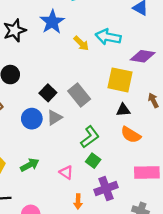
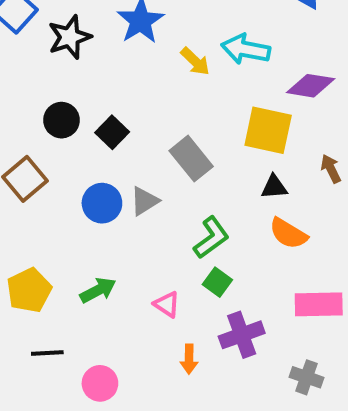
black square: (48, 93) -> (112, 132), moved

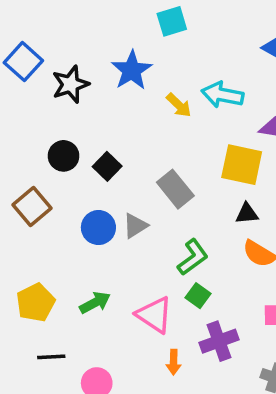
pink triangle: (167, 304) -> (154, 315), size x1.6

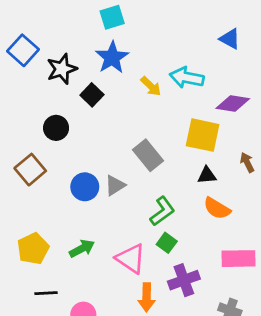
cyan square: (172, 21) -> (112, 17), moved
black square: (107, 166) -> (92, 95), moved
orange arrow: (174, 362) -> (147, 297), size x1.4

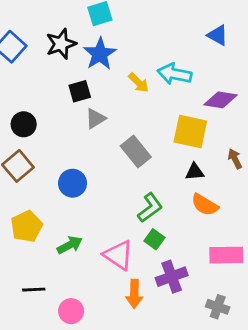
black star: (62, 69) -> (61, 44), moved
black square: (92, 95) -> (80, 91), turned 30
black circle: (56, 128) -> (24, 124), moved
gray triangle: (115, 185) -> (96, 119), moved
yellow pentagon: (33, 249) -> (27, 226), moved

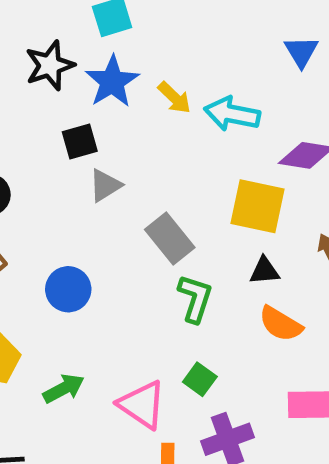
blue triangle: (218, 35) -> (301, 52), turned 30
yellow arrow: (139, 83) -> (174, 98), moved
green L-shape: (150, 208) -> (195, 298), moved, turned -36

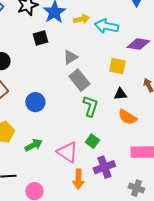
yellow arrow: (174, 98) -> (81, 19), turned -56
gray triangle: (105, 185) -> (70, 57), moved
yellow square: (257, 206) -> (117, 66), size x0.7

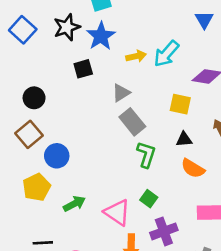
yellow arrow: (81, 19) -> (136, 56), moved
cyan arrow: (106, 26) -> (166, 54), turned -60
blue circle: (35, 102) -> (57, 156), moved

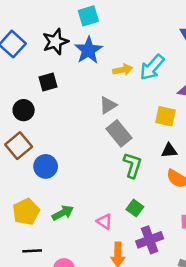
black square: (83, 69) -> (48, 82), moved
yellow pentagon: (37, 187) -> (26, 212), moved
pink triangle: (117, 213) -> (104, 222), size x0.6

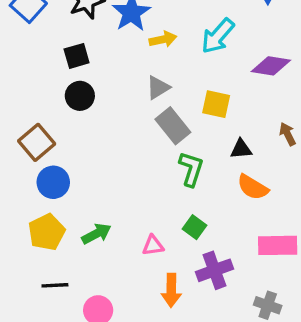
yellow arrow: (123, 70) -> (163, 39), moved
black circle: (24, 110) -> (80, 96), moved
yellow square: (166, 116) -> (216, 104), moved
blue circle: (46, 166) -> (53, 182), moved
pink triangle: (104, 222) -> (153, 245), turned -42

